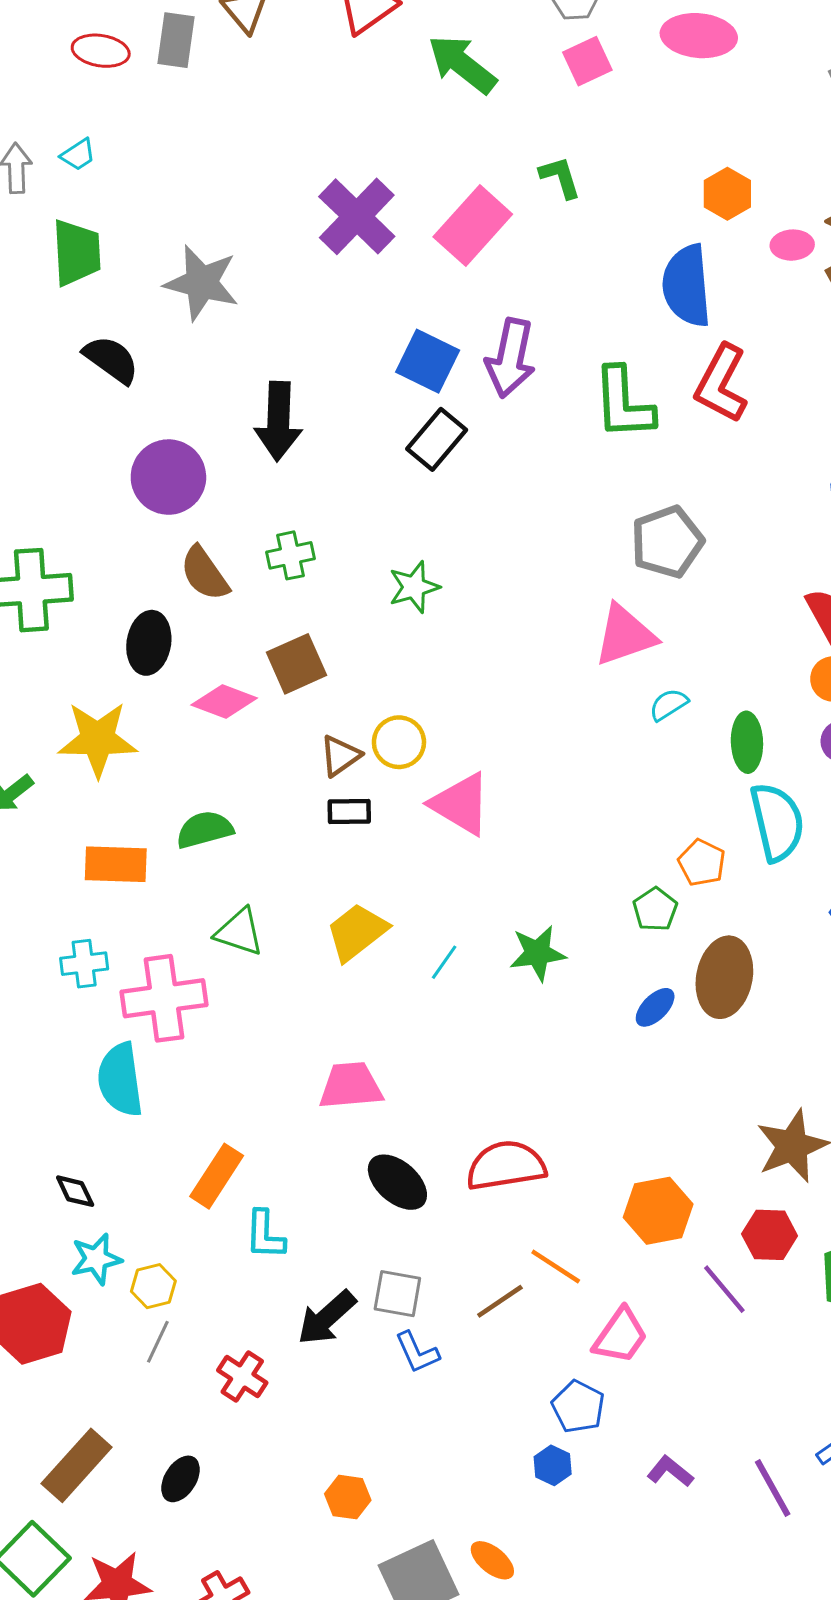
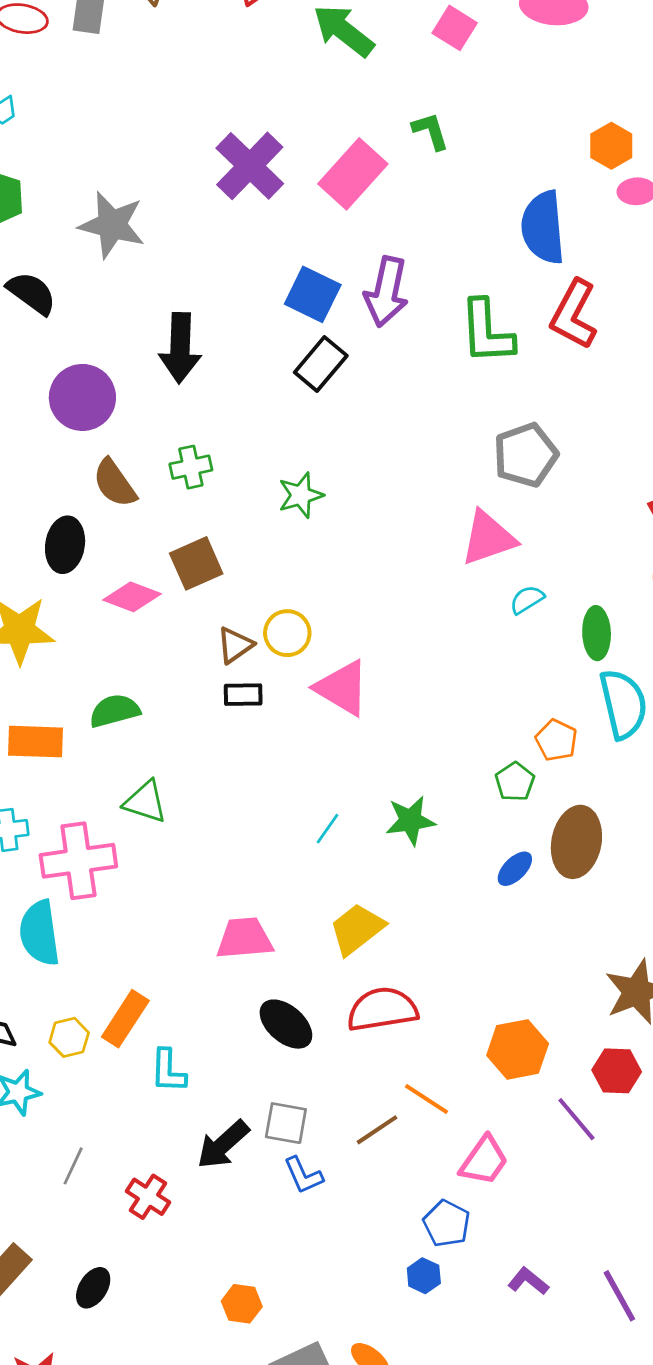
pink square: (587, 61) -> (455, 28), turned -33
orange hexagon: (727, 194) -> (611, 146), moved
yellow trapezoid: (357, 932) -> (357, 929), moved
yellow hexagon: (153, 1286) -> (69, 1037), moved

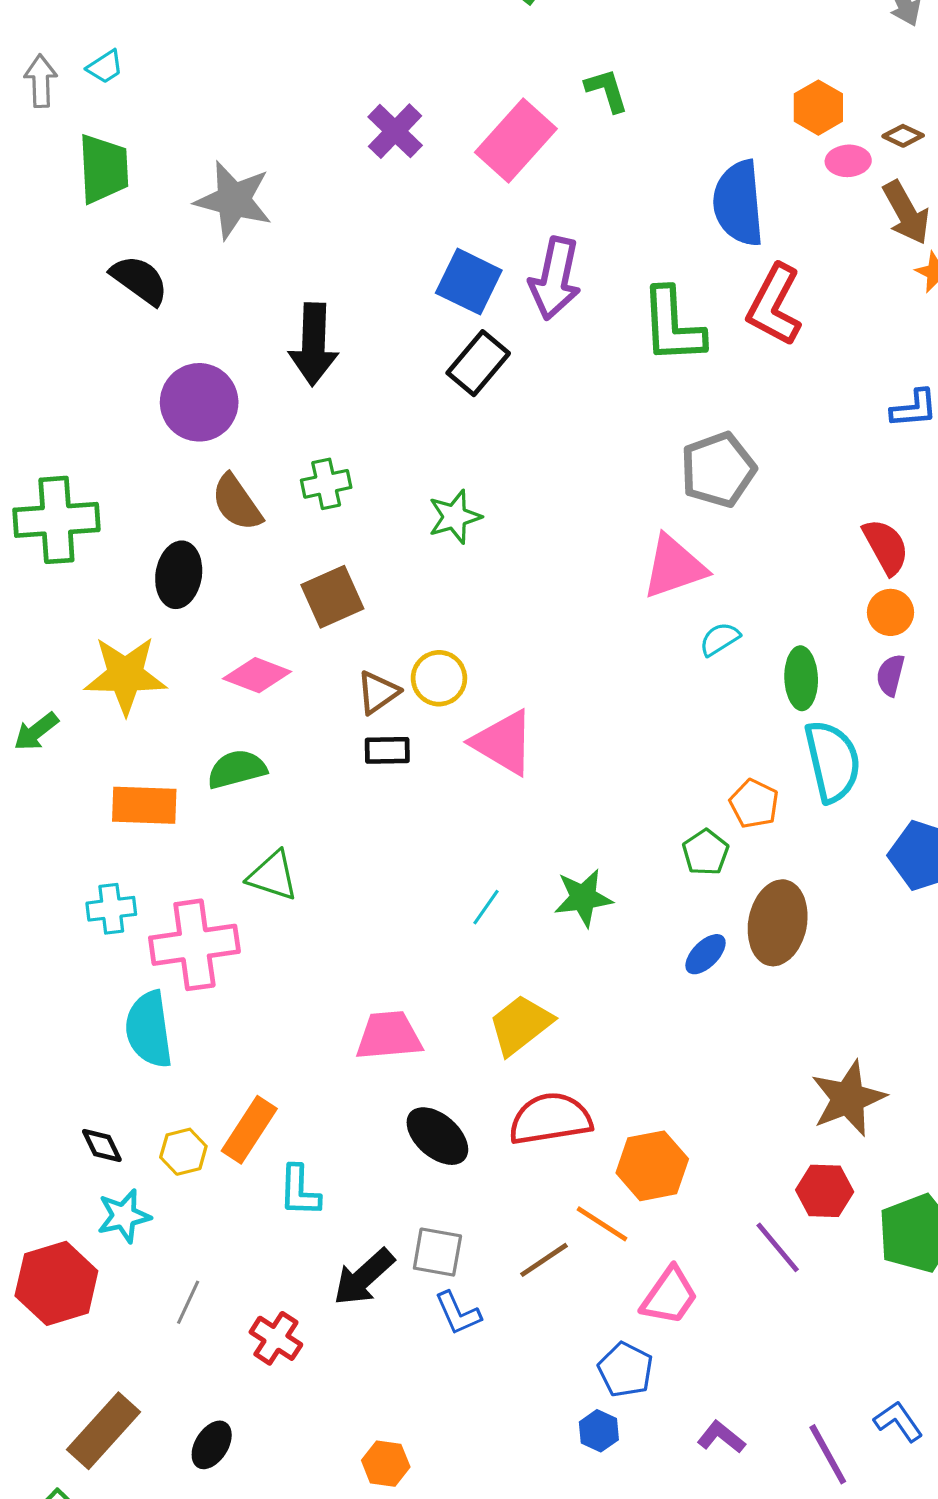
purple cross: (250, 166) -> (395, 131), size x0.7
pink diamond: (132, 597) -> (257, 675), moved
orange hexagon: (518, 1049) -> (652, 1166), moved

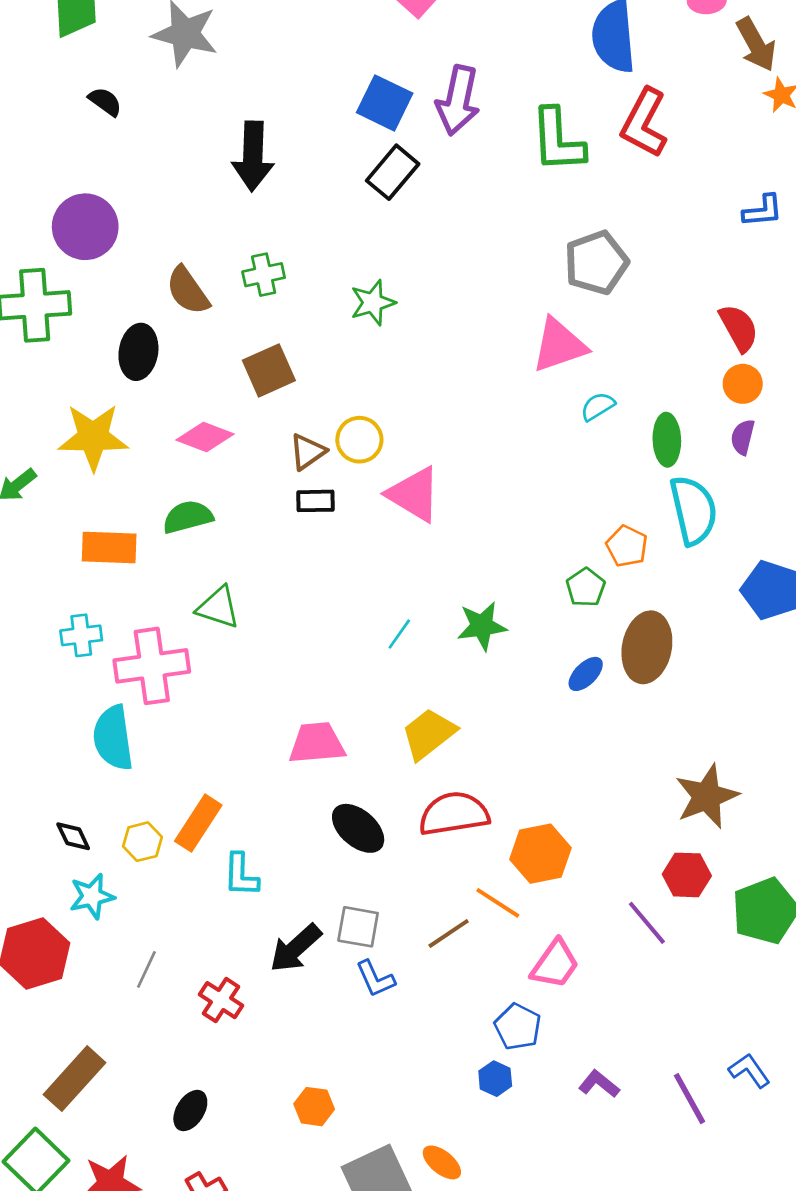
black semicircle: (140, 280) -> (105, 102), size x0.7
purple circle: (199, 402) -> (85, 227), moved
black ellipse: (212, 1445) -> (190, 1111), moved

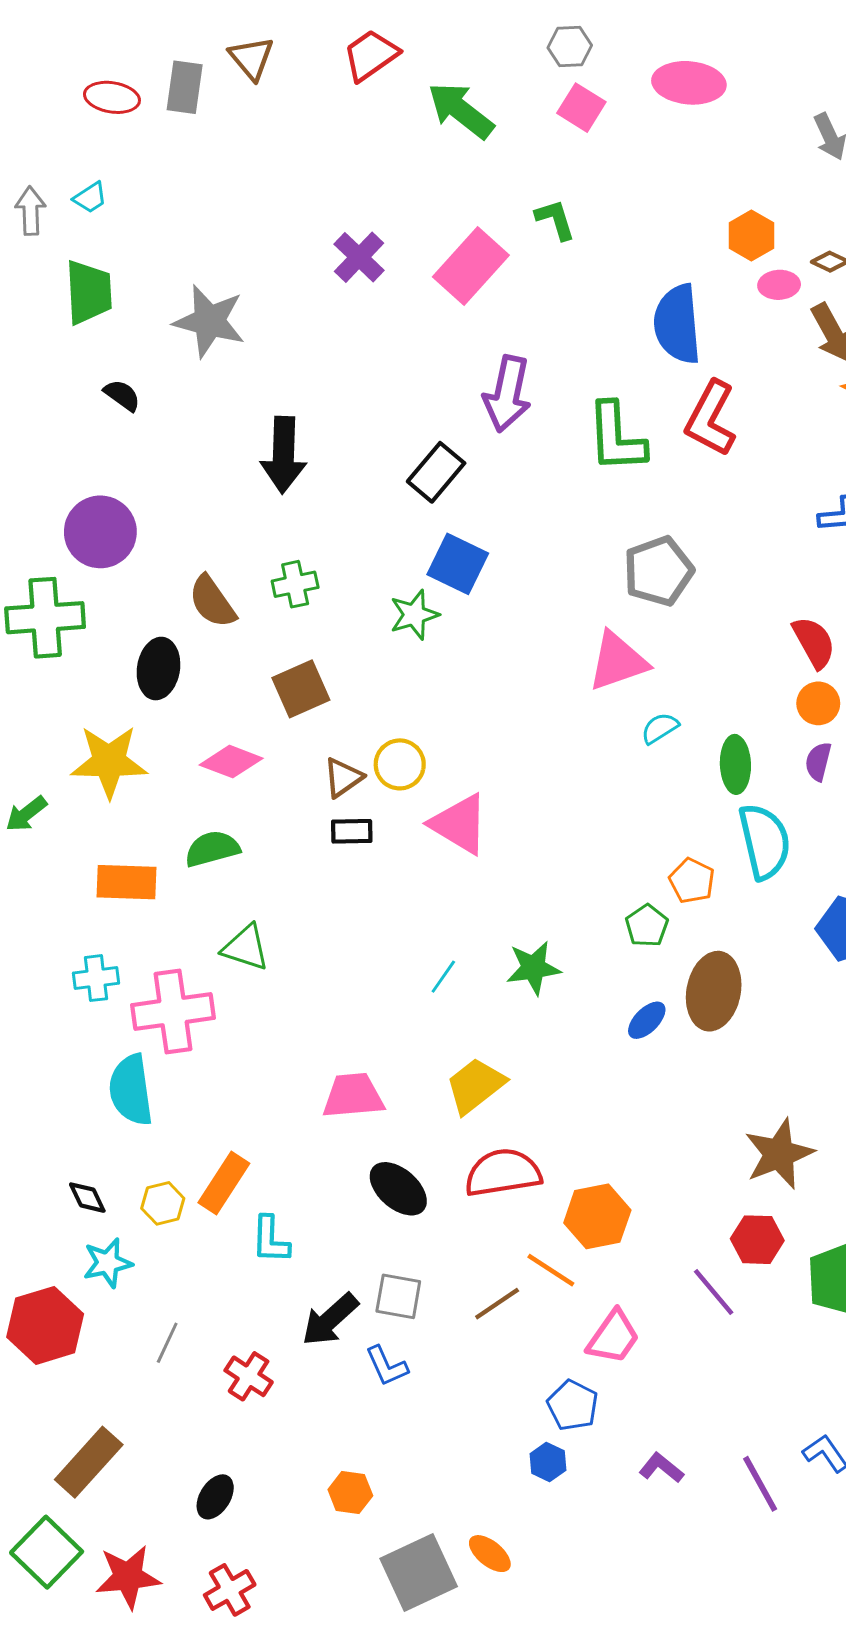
blue square: (385, 103) -> (458, 564), moved
blue L-shape: (375, 979) -> (387, 1366), moved

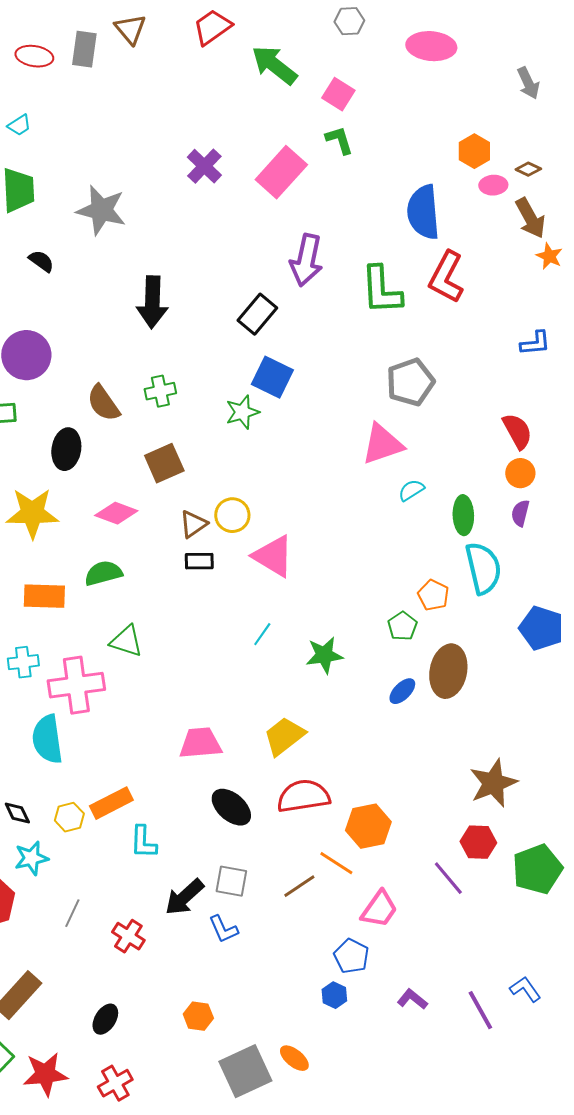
pink square: (581, 108) -> (338, 94), moved
cyan line: (443, 977) -> (262, 634), moved
orange rectangle: (224, 1183) -> (111, 803), turned 30

